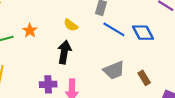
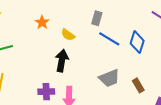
orange star: (30, 30) -> (42, 22), moved
blue diamond: (143, 33) -> (137, 42), turned 45

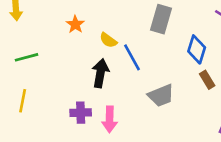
gray rectangle: (97, 18) -> (161, 19), moved, size x1.5
blue line: (109, 39) -> (132, 57), moved, turned 30
brown rectangle: (138, 85) -> (207, 80), moved

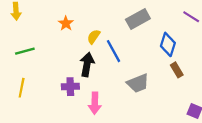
gray rectangle: (161, 19) -> (138, 19), turned 45
yellow semicircle: (108, 40) -> (94, 37), turned 88
purple cross: (81, 113) -> (70, 87), moved

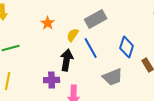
gray rectangle: (138, 19) -> (96, 19), moved
blue diamond: (168, 44) -> (127, 47), moved

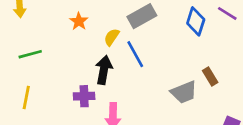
blue diamond: (127, 47) -> (196, 21), moved
gray trapezoid: (113, 77) -> (184, 92), moved

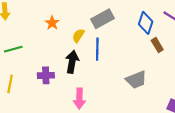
blue line: (135, 54) -> (97, 49), turned 30
brown rectangle: (210, 77) -> (157, 45), moved
purple cross: (84, 96) -> (46, 75), moved

